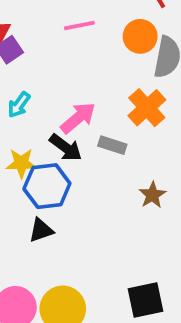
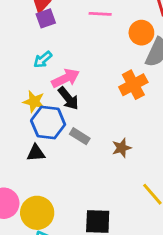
pink arrow: (78, 118) -> (66, 78), moved
gray rectangle: (112, 145) -> (80, 136), moved

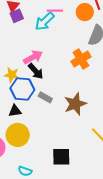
orange circle: (141, 33) -> (85, 12), moved
cyan arrow: (43, 60) -> (45, 21), moved, size x1.5
brown star: (122, 148) -> (75, 104), size x1.6
yellow circle: (37, 213) -> (18, 135), moved

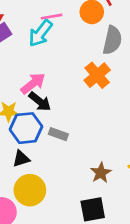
brown star: (75, 104) -> (101, 173), moved, size x0.7

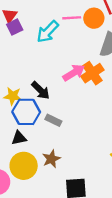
pink line: (52, 17) -> (72, 18), moved
pink arrow: (33, 83) -> (74, 73), moved
brown star: (101, 173) -> (51, 159), moved

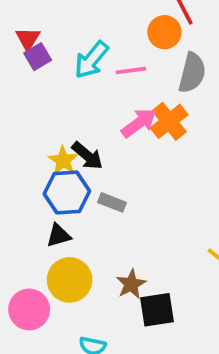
pink line: (72, 18) -> (131, 70), moved
yellow star: (13, 96) -> (63, 160), moved, turned 30
brown star: (51, 159) -> (131, 284), moved

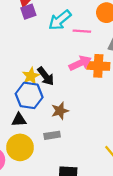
orange cross: (169, 121) -> (98, 66), turned 30
gray rectangle: (112, 202) -> (52, 135), moved, turned -42
brown star: (131, 284) -> (60, 111), moved

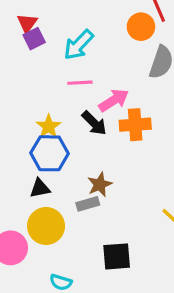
pink line: (82, 31) -> (80, 83), moved
orange cross: (98, 66) -> (135, 125), moved
black arrow: (46, 76) -> (94, 123), moved
brown star: (60, 111) -> (100, 184), moved

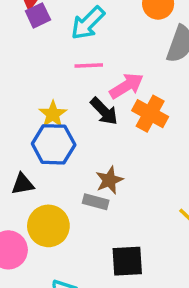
orange cross: (135, 125) -> (150, 114), turned 32
black triangle: (40, 188) -> (23, 184), moved
gray rectangle: (88, 204) -> (96, 202), turned 30

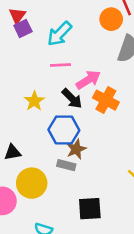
blue hexagon: (54, 144) -> (64, 130), moved

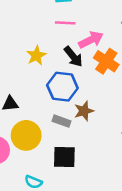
brown star: (76, 149) -> (84, 111), moved
black square: (90, 209) -> (64, 157), moved

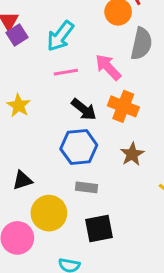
pink arrow: (91, 40) -> (108, 67), moved, turned -95
yellow star: (36, 56) -> (19, 105), moved
brown star: (84, 111) -> (132, 154), moved

